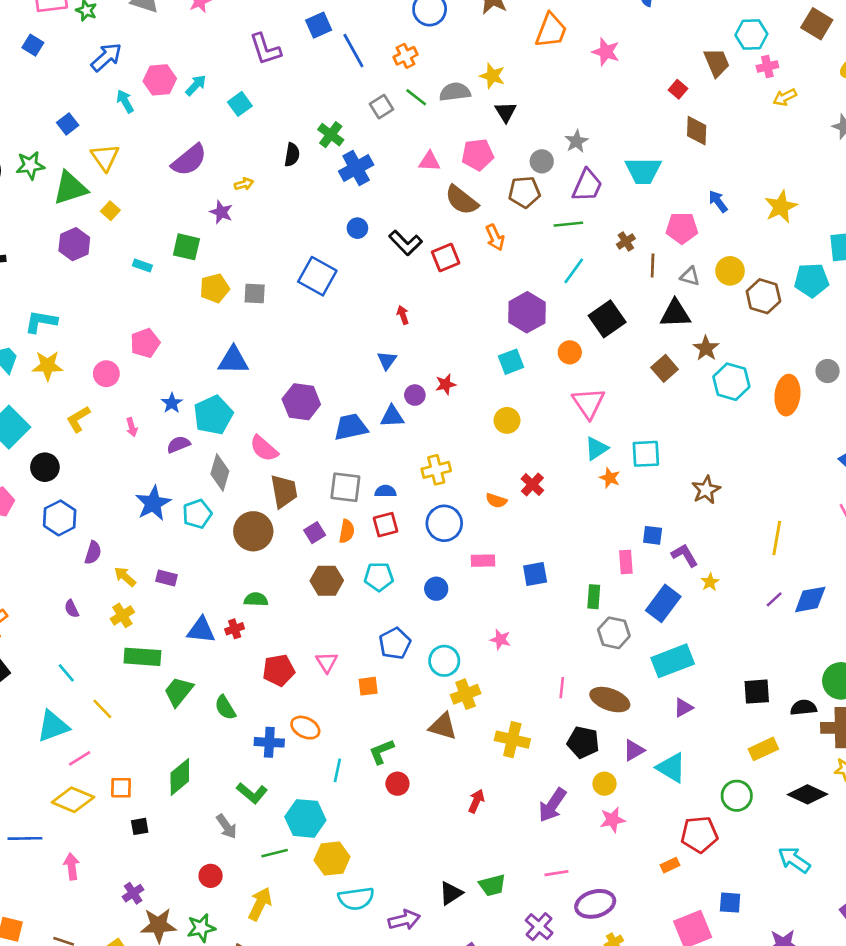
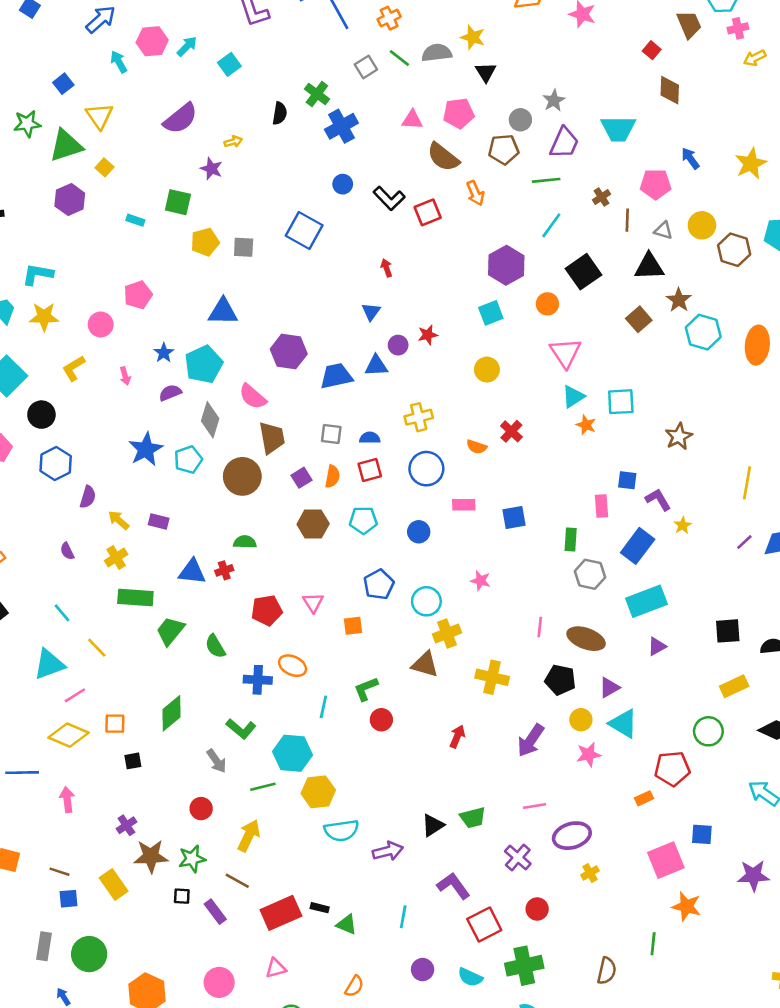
gray square: (345, 487) -> (331, 434), size x0.7
cyan triangle: (671, 768) -> (623, 724), moved

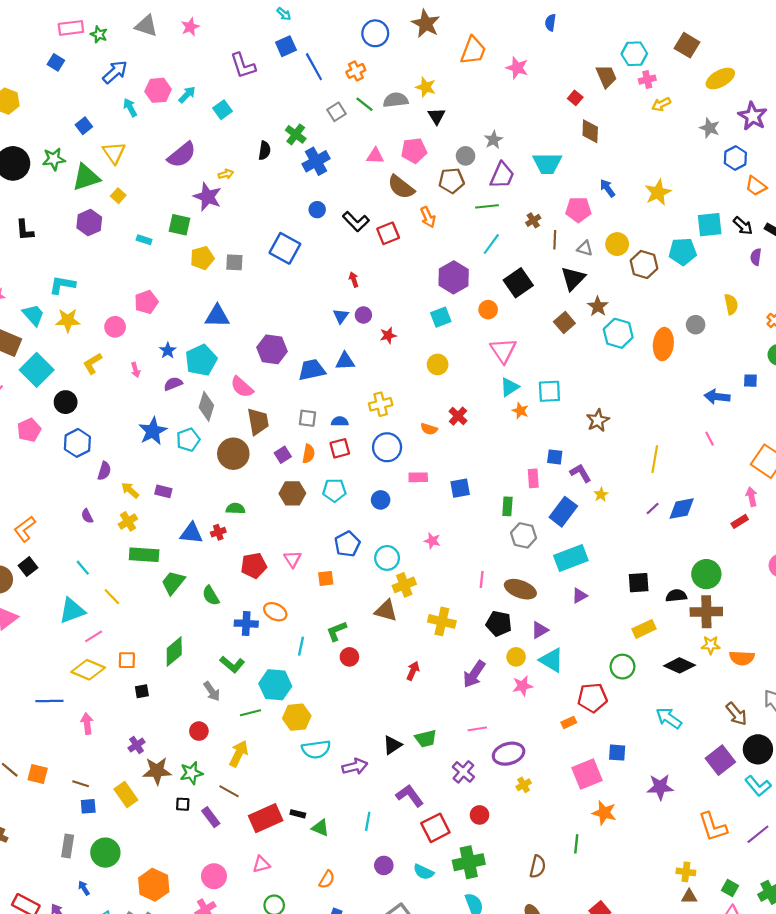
purple star: (211, 169) -> (208, 197), size x1.5
black triangle: (649, 267) -> (573, 278), turned -44
purple circle: (398, 345) -> (363, 315), moved

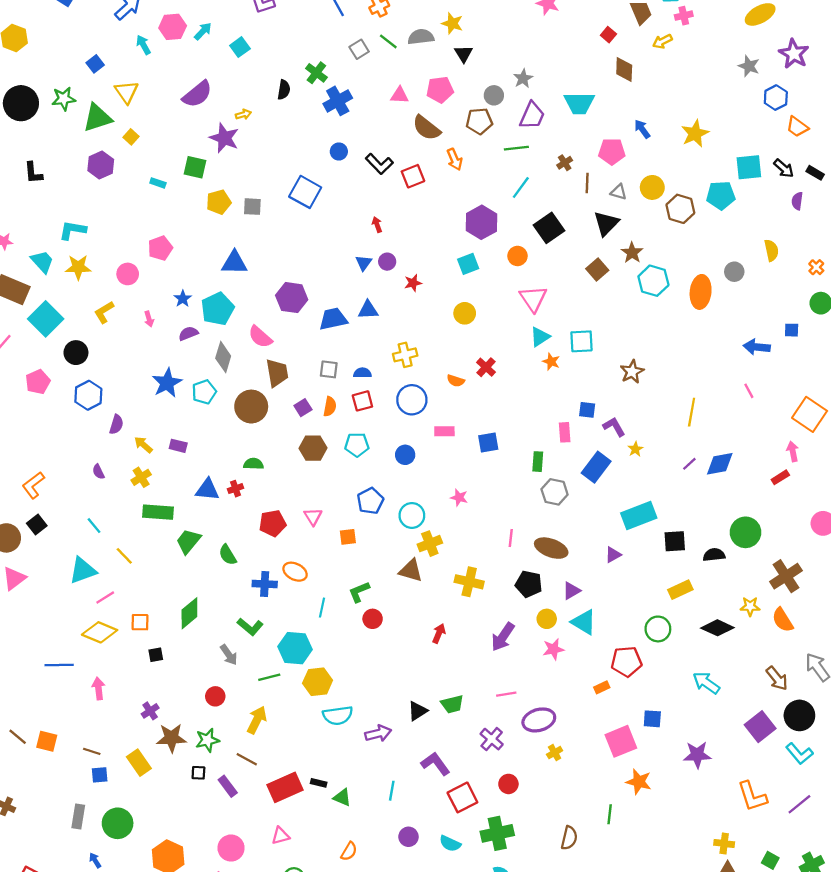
yellow arrow: (661, 104) -> (662, 41), moved
cyan rectangle: (571, 558) -> (639, 515), moved
brown cross: (706, 612) -> (786, 576), moved, turned -32
orange semicircle: (742, 658) -> (783, 620), turned 55

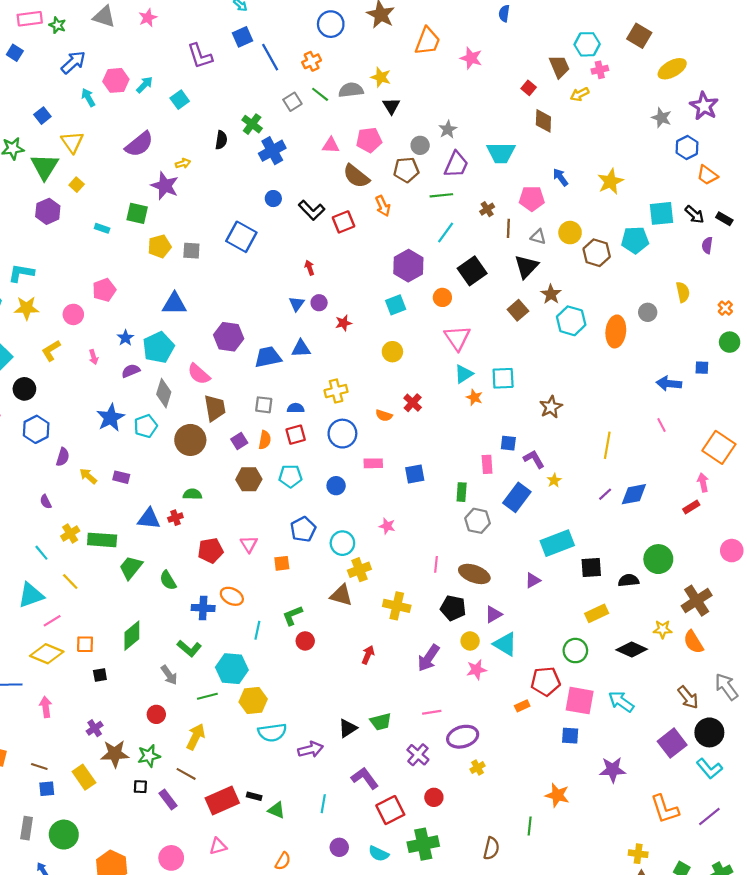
green triangle: (97, 118) -> (45, 167), turned -40
yellow cross: (141, 477) -> (70, 534), moved
pink square: (621, 741) -> (580, 701), moved, turned 32

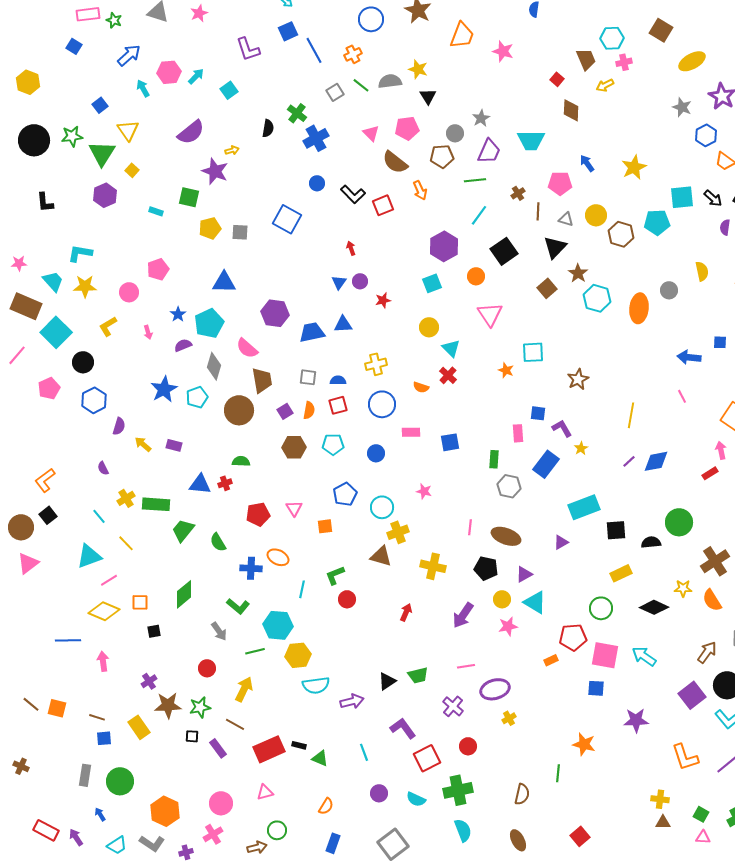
pink triangle: (331, 145) -> (371, 133), turned 42
cyan triangle: (464, 374) -> (451, 348), moved, turned -42
brown arrow: (688, 697) -> (707, 652), turned -105
cyan line: (323, 804) -> (364, 752), turned -30

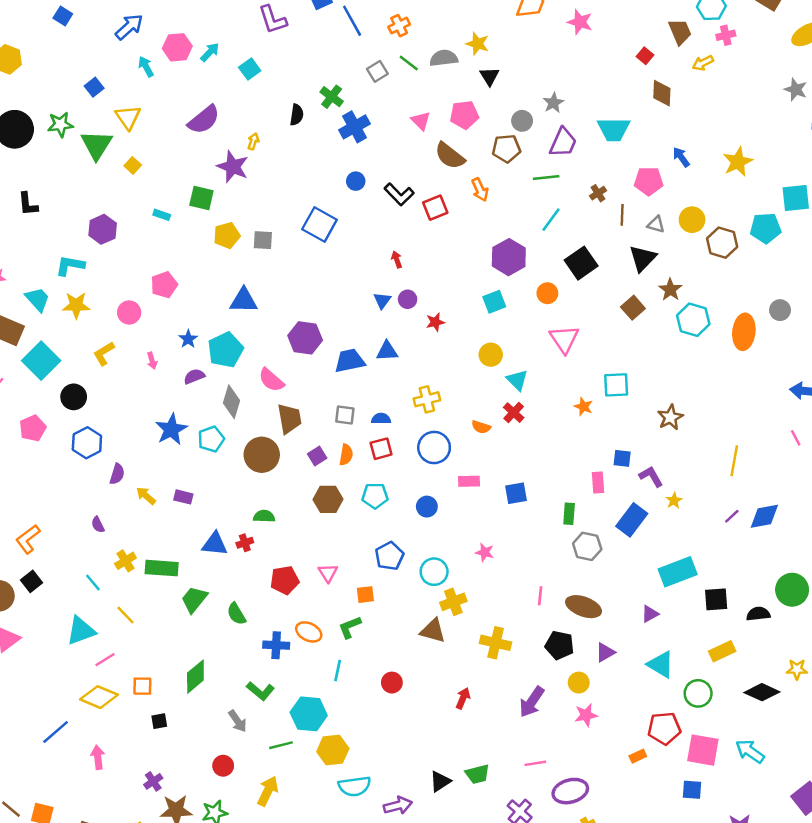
yellow arrow: (232, 150) -> (253, 141), turned -56
purple hexagon: (105, 195) -> (103, 229), moved
green L-shape: (335, 575) -> (350, 627), moved
cyan triangle: (535, 602) -> (661, 664), moved
blue line: (68, 640) -> (56, 732), turned -40

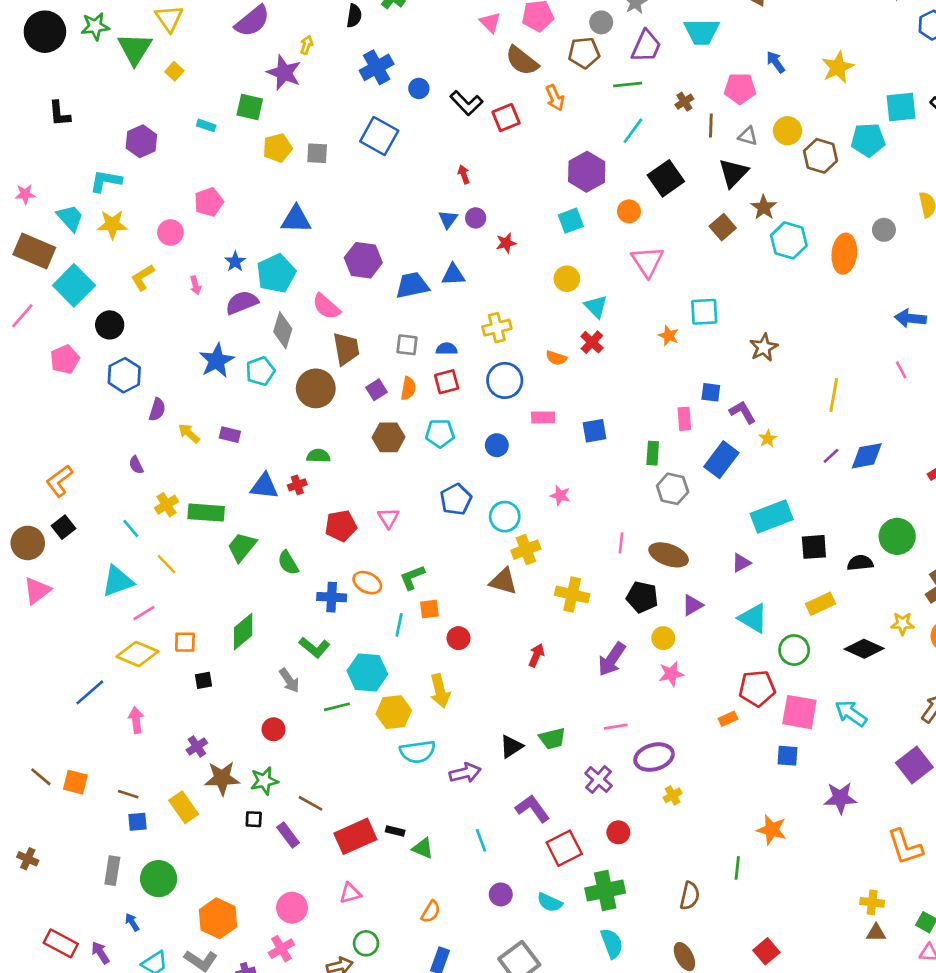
blue cross: (355, 127) -> (377, 67), moved
purple semicircle: (194, 376) -> (242, 303), size x1.4
orange square: (365, 595) -> (429, 609), moved
yellow arrow: (268, 791) -> (440, 691), moved, turned 140

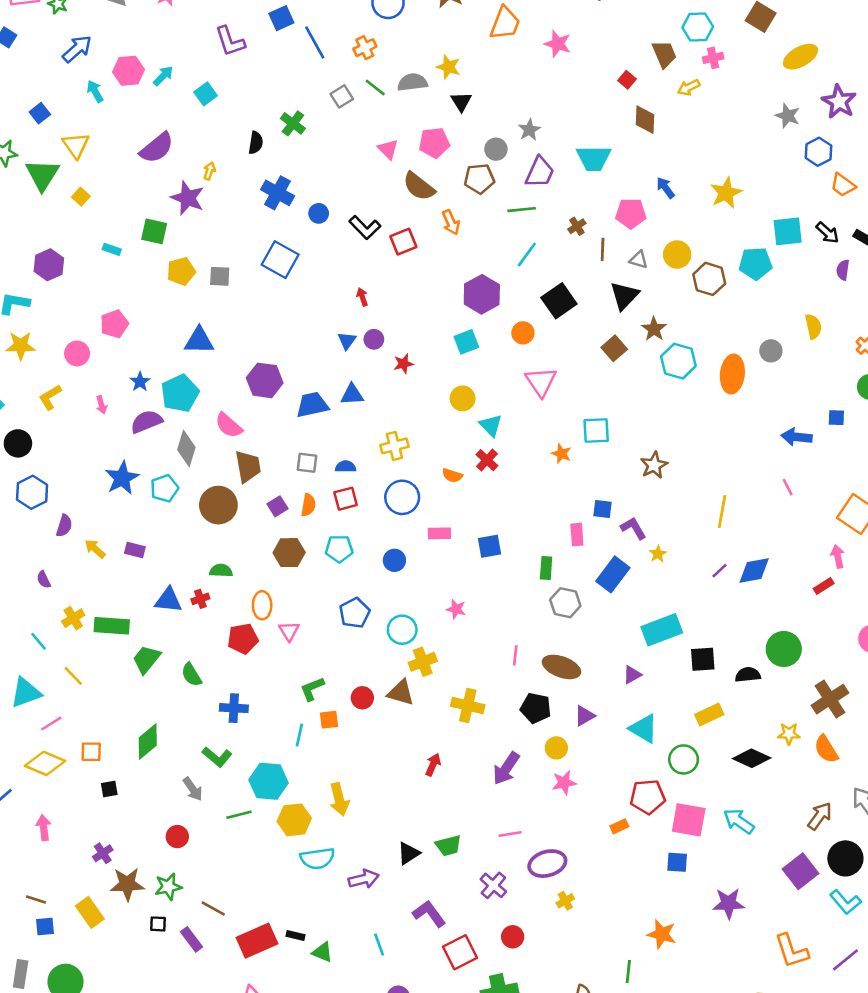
blue cross: (377, 67) -> (278, 193), turned -32
orange ellipse: (367, 583) -> (262, 605), moved, turned 64
red circle: (458, 638) -> (362, 698), moved

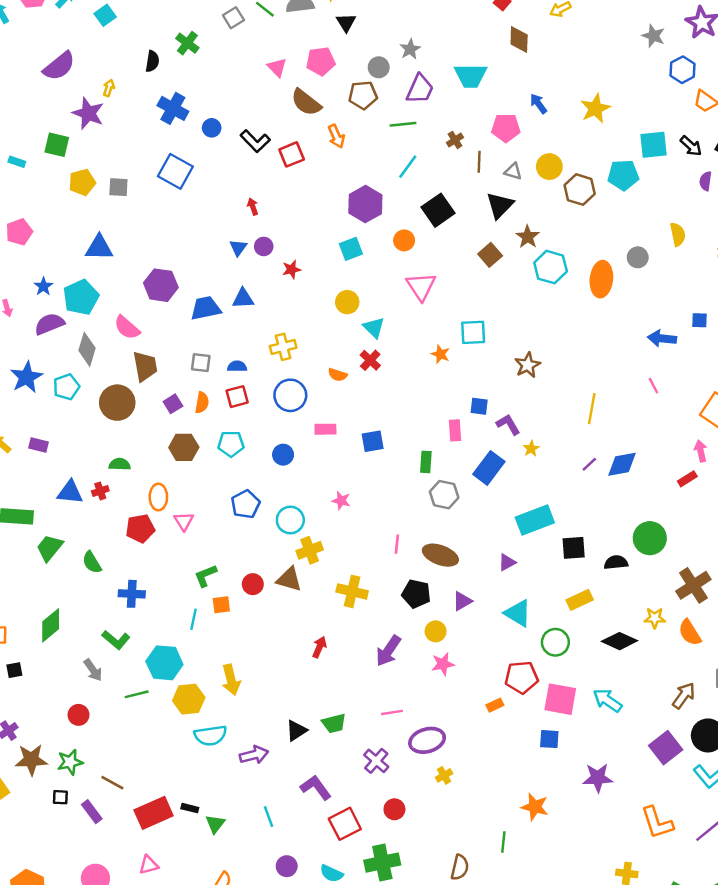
green triangle: (322, 952) -> (215, 824), turned 45

